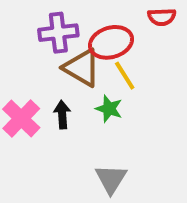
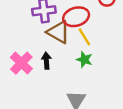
green star: (109, 109) -> (84, 60), moved

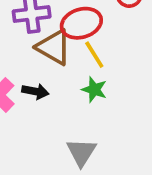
black arrow: (46, 61) -> (35, 91), turned 105

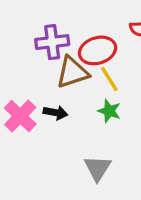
brown triangle: (54, 47) -> (72, 72), turned -48

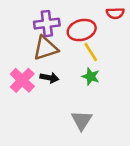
brown triangle: (72, 72) -> (46, 48), moved

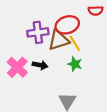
purple cross: (47, 24) -> (38, 32), moved
brown triangle: (46, 48) -> (59, 40), moved

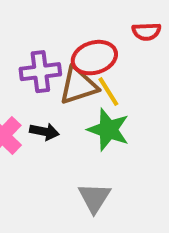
green star: (75, 64) -> (108, 130), size x1.5

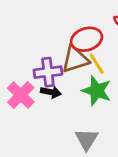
purple cross: (40, 72) -> (48, 72), moved

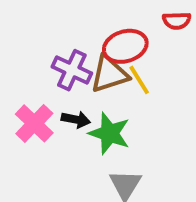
purple cross: (48, 72) -> (72, 70), moved, turned 32
green star: (97, 91) -> (109, 133), moved

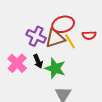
red semicircle: (177, 21) -> (89, 35), moved
black arrow: (76, 119) -> (38, 61), turned 56

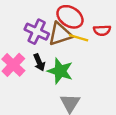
red ellipse: (63, 24) -> (70, 17), turned 50
yellow line: (70, 41) -> (79, 38), turned -42

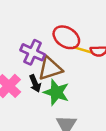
brown triangle: (60, 34) -> (50, 69), moved
yellow line: (79, 38) -> (83, 50), moved

